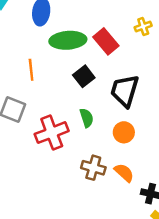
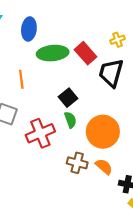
black square: (84, 76) -> (68, 98), moved
black trapezoid: (125, 91) -> (111, 73), moved
orange circle: (124, 132) -> (103, 132), size x1.8

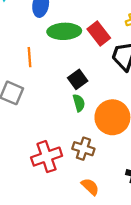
red cross: (40, 133) -> (47, 157), moved
orange semicircle: (104, 167) -> (90, 187), moved

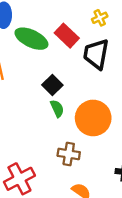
green ellipse: (64, 31) -> (31, 39), turned 36
red cross: (47, 157) -> (19, 179), moved

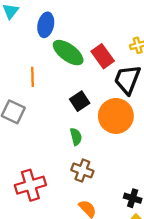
green semicircle: (57, 108) -> (76, 137), moved
orange circle: (93, 118) -> (116, 116), moved

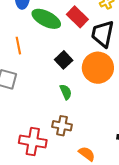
brown cross: (82, 170) -> (62, 126), moved
red cross: (30, 185) -> (33, 142), turned 36

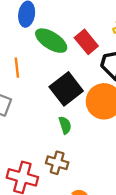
black square: (64, 60) -> (66, 89), size x1.6

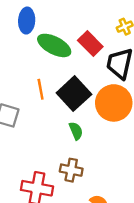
orange line: (17, 68) -> (41, 89), moved

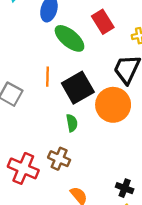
red rectangle: (90, 44) -> (103, 22), moved

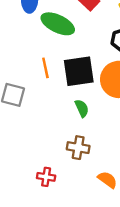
black square: (78, 88) -> (79, 71), turned 36
red cross: (23, 168) -> (46, 177), moved, size x0.6

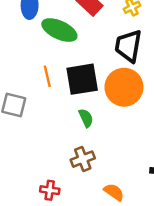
brown cross: (78, 148) -> (83, 159), turned -30

